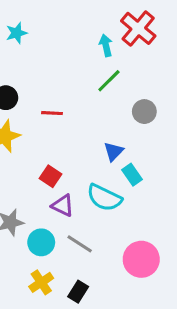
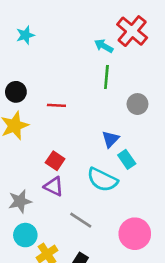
cyan arrow: (106, 45) -> (104, 46), turned -48
green line: (109, 81) -> (106, 77), turned -40
purple triangle: (63, 205) -> (54, 186), moved
cyan circle: (41, 242) -> (25, 235), moved

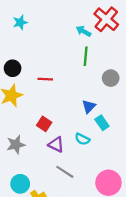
cyan semicircle: (102, 180) -> (82, 139), size x0.6
purple triangle: (54, 186) -> (56, 145), moved
gray star: (20, 201) -> (16, 145), moved

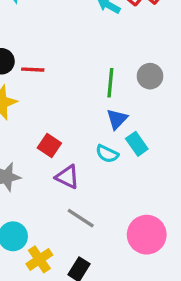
green line: (86, 56) -> (110, 83), moved
red line: (45, 79) -> (33, 70), moved
cyan semicircle: (82, 139) -> (107, 154), moved

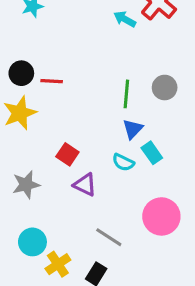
gray line: (81, 218) -> (109, 237), moved
pink circle: (147, 235) -> (161, 216), moved

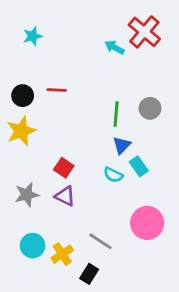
red line: (52, 81) -> (57, 90), moved
purple triangle: (85, 185) -> (65, 196), moved
yellow cross: (58, 264) -> (62, 254), moved

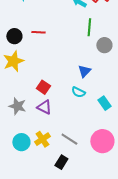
green line: (116, 114) -> (89, 27), moved
cyan rectangle: (139, 166) -> (104, 103), moved
gray star: (27, 195) -> (17, 106), turned 30
pink circle: (147, 223) -> (102, 141), moved
yellow cross: (62, 254) -> (42, 139), moved

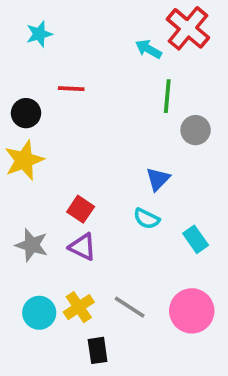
red line: (38, 32) -> (71, 89), moved
black rectangle: (61, 162) -> (98, 350), moved, turned -40

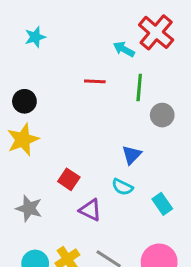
red line: (71, 89) -> (95, 81), moved
purple triangle: (83, 247) -> (90, 210), moved

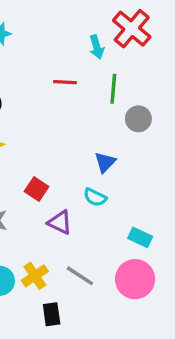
cyan arrow: (124, 49) -> (97, 47), turned -135
cyan rectangle: (162, 204) -> (140, 237), moved, turned -30

